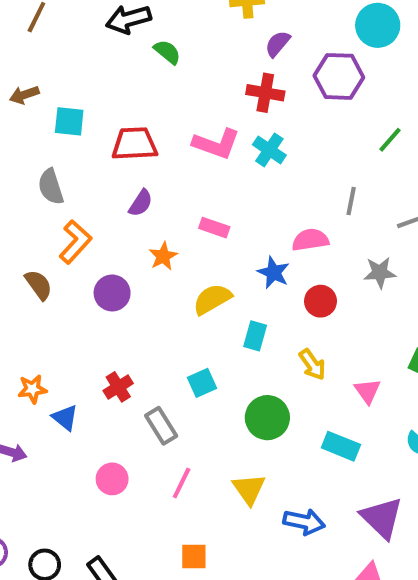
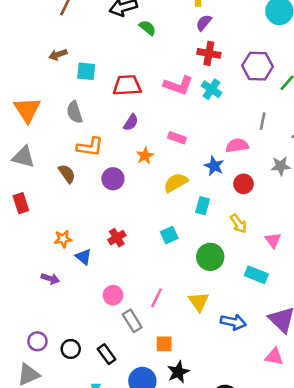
purple semicircle: (278, 44) -> (204, 23), moved
purple hexagon: (339, 76) -> (258, 66), moved
orange L-shape: (75, 242) -> (90, 147), turned 56
gray rectangle: (161, 426) -> (132, 321), moved

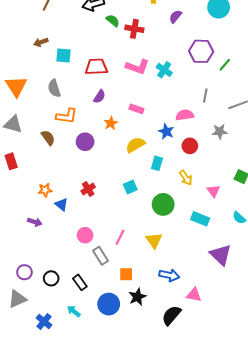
purple semicircle: (204, 23) -> (175, 16), moved
red cross: (209, 53) -> (134, 29), moved
blue arrow: (233, 322) -> (169, 275), moved
pink triangle: (274, 357) -> (194, 295), moved

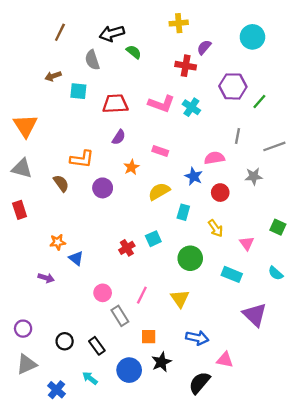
red cross: (134, 29) -> (186, 66), moved
gray semicircle: (54, 88) -> (92, 60), moved
red cross: (88, 189) -> (127, 248), moved
purple circle: (24, 272) -> (23, 329), moved

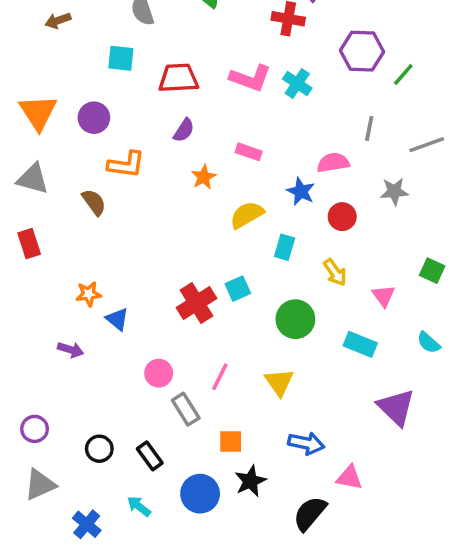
brown arrow: (53, 76) -> (58, 21), moved
purple circle: (103, 188) -> (94, 118), moved
red cross: (127, 248) -> (196, 303), size x1.5

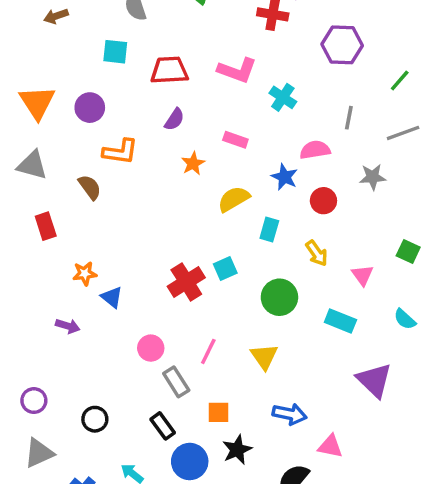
green line: (403, 74) -> (400, 80), moved
cyan cross: (297, 83) -> (283, 97), moved
red rectangle: (29, 244) -> (46, 226), moved
black rectangle: (150, 456) -> (163, 426), moved

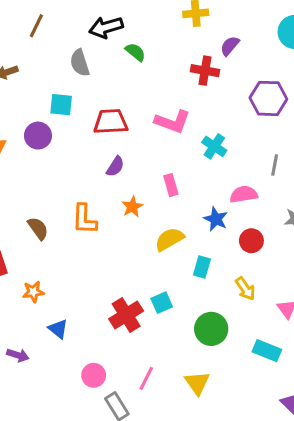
purple circle: (90, 108) -> (38, 136), moved
pink rectangle: (235, 140) -> (171, 185), turned 55
orange L-shape: (120, 152) -> (84, 219), moved, turned 84
orange star: (85, 274) -> (33, 292), moved

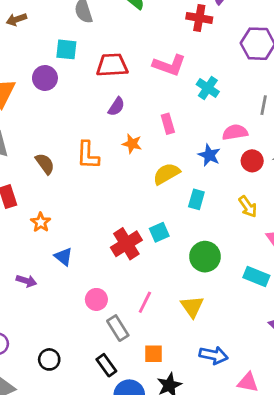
orange star: (132, 207) -> (132, 144), turned -30
red circle: (251, 241) -> (252, 161), moved
yellow arrow: (245, 289) -> (248, 207), moved
orange star: (33, 292) -> (41, 222), turned -30

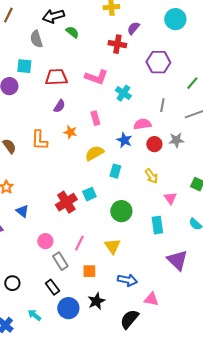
cyan rectangle: (256, 277) -> (157, 225), turned 60
orange square: (154, 354) -> (89, 271), moved

